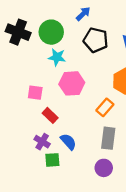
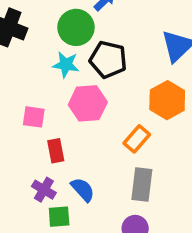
green circle: (51, 32) -> (76, 27), moved
black pentagon: (96, 40) -> (108, 60), moved
red rectangle: (50, 115) -> (56, 151), turned 35

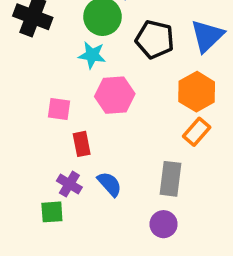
black pentagon: (108, 60) -> (155, 39), moved
orange rectangle: (137, 139) -> (197, 132), moved
green square: (59, 217) -> (52, 212), moved

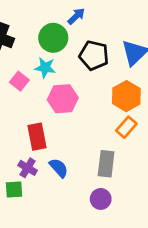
pink square: (59, 109) -> (19, 81), moved, turned 30
red rectangle: (82, 144) -> (37, 137), size x1.4

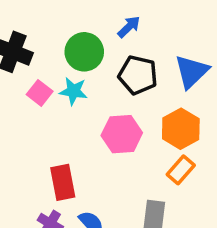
blue arrow: (76, 16) -> (129, 27), moved
pink square: (19, 81) -> (40, 93), moved
pink hexagon: (63, 99) -> (122, 134), moved

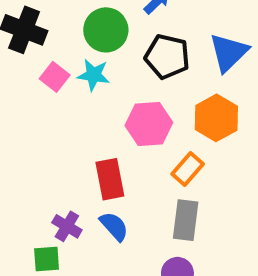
orange rectangle: (181, 170) -> (188, 169), moved
red rectangle: (63, 182) -> (110, 179), moved

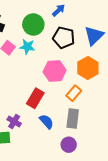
red rectangle: (110, 179) -> (35, 98), turned 42
blue semicircle: (114, 226) -> (46, 121), moved

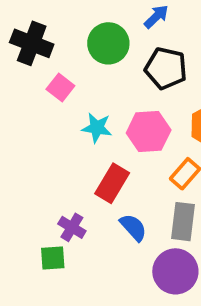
cyan star: (27, 47) -> (97, 128), moved
purple circle: (69, 145) -> (175, 271), size x1.5

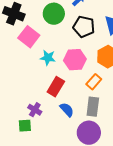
pink square: (60, 87) -> (29, 37), size x1.5

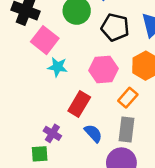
cyan star: (48, 58) -> (58, 67), moved

